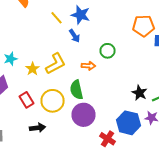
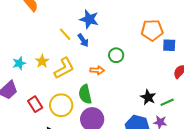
yellow line: (56, 18) -> (65, 34), moved
yellow star: (32, 69) -> (42, 61), moved

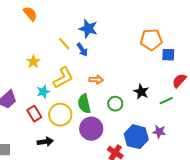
green circle: (116, 55) -> (115, 104), moved
yellow star: (42, 61) -> (33, 62), moved
cyan star: (19, 63) -> (43, 92), moved
black star: (148, 97) -> (141, 92), moved
green line: (167, 102) -> (166, 101), moved

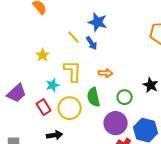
yellow L-shape: (63, 78) -> (73, 71), turned -60
purple circle: (91, 129) -> (116, 123), moved

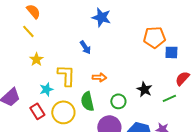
blue star: (98, 22) -> (101, 17), moved
yellow line: (74, 37) -> (28, 31), moved

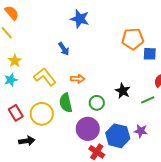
yellow L-shape: (66, 75) -> (45, 77), turned -40
cyan star: (46, 89) -> (11, 80), moved

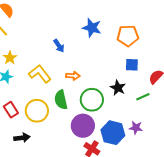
blue star: (80, 19) -> (92, 28), moved
blue square: (150, 54) -> (132, 65), moved
green circle: (97, 103) -> (92, 100), size x1.5

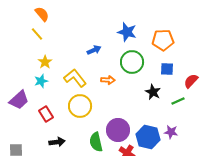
blue arrow: (59, 46) -> (94, 50), turned -80
green semicircle: (61, 100) -> (96, 142), moved
green circle: (92, 100) -> (132, 62), moved
yellow circle: (37, 111) -> (80, 106), moved

